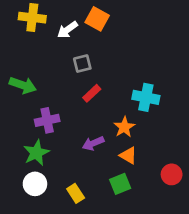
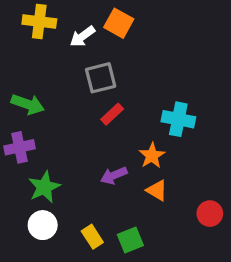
gray square: (82, 64) -> (101, 78), size x1.4
purple cross: (47, 120) -> (19, 147), moved
green square: (120, 184) -> (130, 240), moved

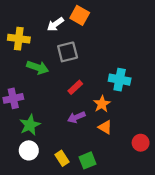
yellow cross: (39, 22) -> (19, 39), moved
green arrow: (28, 104) -> (38, 67), moved
red rectangle: (112, 114) -> (75, 87), moved

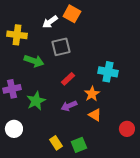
green star: (30, 125) -> (36, 101), moved
white circle: (29, 150) -> (14, 129), moved

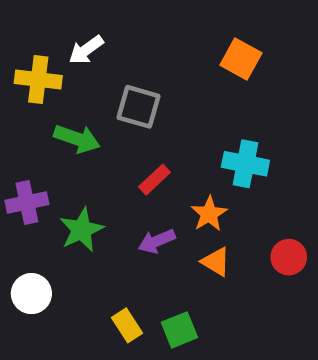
orange square: (72, 14) -> (241, 59), moved
white arrow: (50, 22) -> (86, 50), moved
gray square: (61, 47) -> (138, 107), turned 30
red circle: (127, 129) -> (289, 257), moved

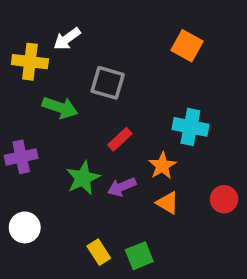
green star: (82, 230) -> (83, 178), moved

